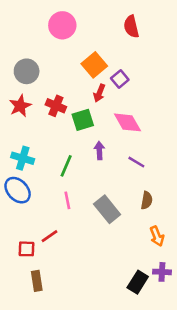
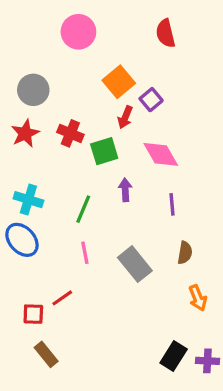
purple line: (136, 162) -> (172, 204), turned 54
purple cross: (162, 272) -> (207, 361), moved
brown rectangle: (37, 281) -> (46, 354), turned -30

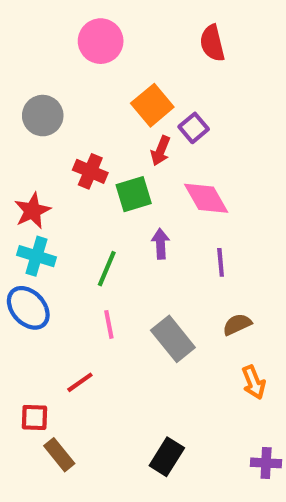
red star: (25, 133) -> (32, 211), moved
brown semicircle: (185, 253) -> (237, 324), turned -125
red square: (33, 314) -> (34, 417), moved
black rectangle: (174, 356) -> (167, 457), moved

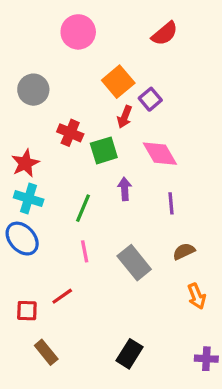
red semicircle: (212, 43) -> (165, 34), turned -116
red square: (34, 417) -> (27, 311), moved

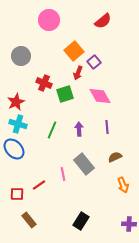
purple arrow: (125, 189) -> (79, 129), moved
pink line: (85, 251) -> (63, 174), moved

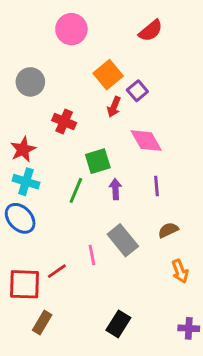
green square: (65, 94) -> (98, 161), moved
red square: (17, 194) -> (24, 284), size x1.6
brown rectangle: (29, 220) -> (42, 322), turned 70

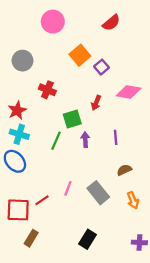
red arrow: (114, 107) -> (96, 103), moved
pink diamond: (146, 141) -> (129, 92), moved, turned -50
gray rectangle: (123, 240) -> (98, 193), moved
pink line: (92, 255) -> (68, 188), turned 32

